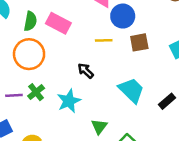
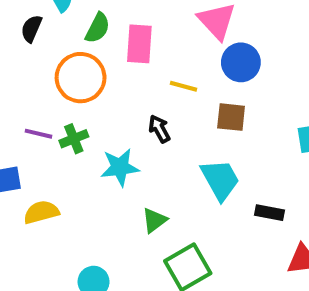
pink rectangle: (58, 23) -> (139, 44), turned 50
yellow line: (104, 40) -> (183, 86), moved
brown square: (139, 42) -> (231, 117), moved
black rectangle: (167, 101) -> (270, 213), turned 35

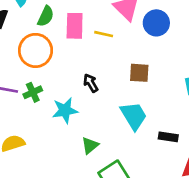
blue circle: (241, 62) -> (156, 23), moved
yellow line: (183, 86) -> (104, 34), moved

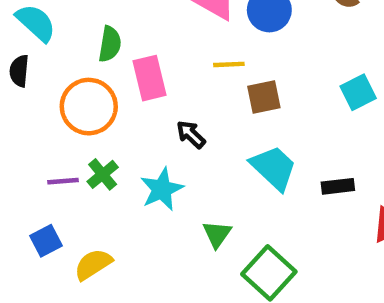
green semicircle: (46, 16) -> (110, 44), moved
pink rectangle: (75, 26) -> (150, 78), moved
yellow line: (104, 34) -> (229, 64), moved

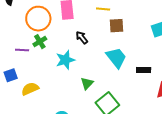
green cross: (103, 174) -> (40, 42), moved

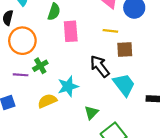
orange circle: (38, 19) -> (22, 41), moved
black arrow: (82, 37) -> (100, 66), moved, size x1.5
yellow semicircle: (30, 89) -> (47, 101), moved

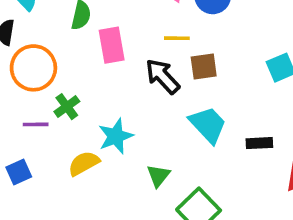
black arrow: (100, 66) -> (163, 76), moved

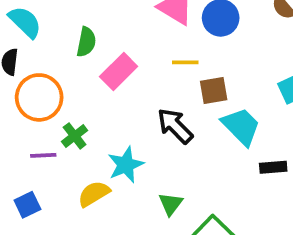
pink rectangle: (112, 45) -> (119, 71), turned 57
black arrow: (163, 76) -> (175, 126), moved
cyan trapezoid: (208, 125) -> (241, 126), moved

